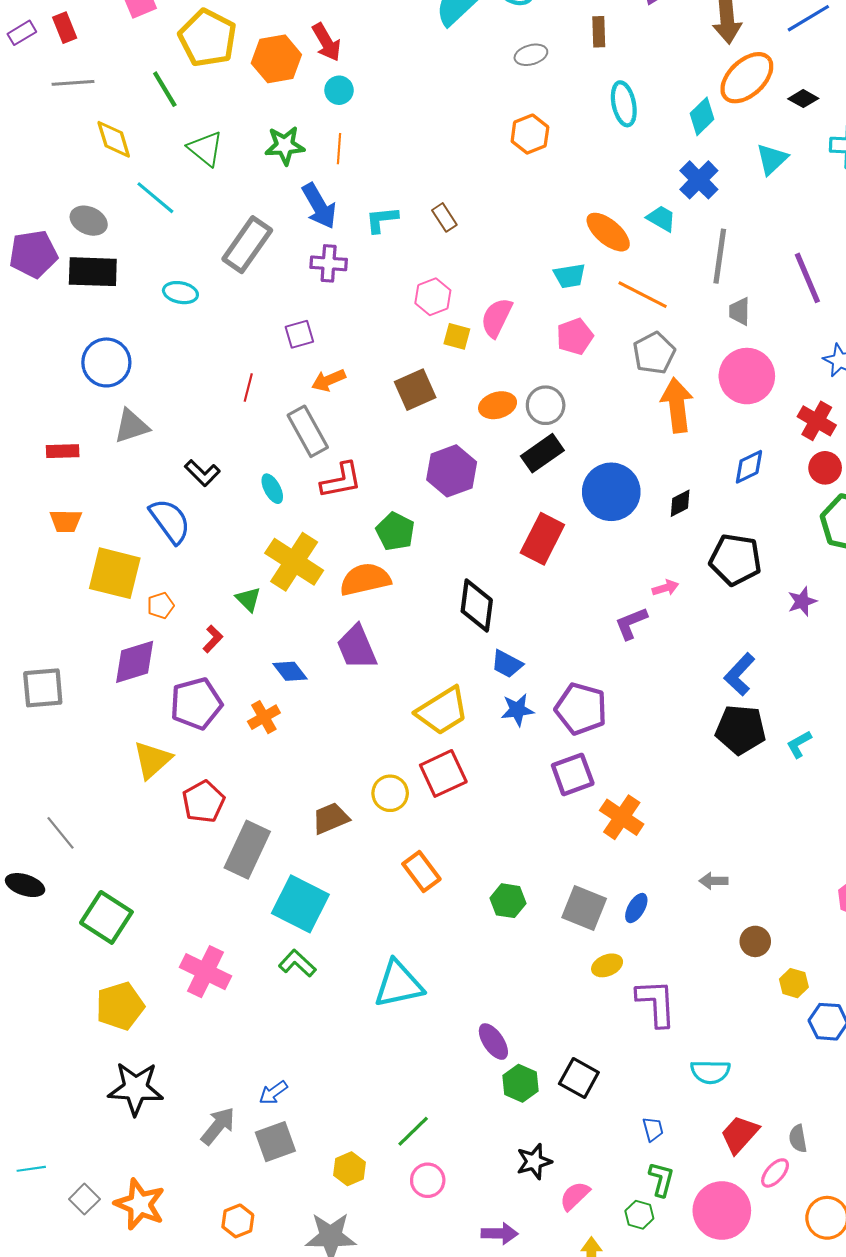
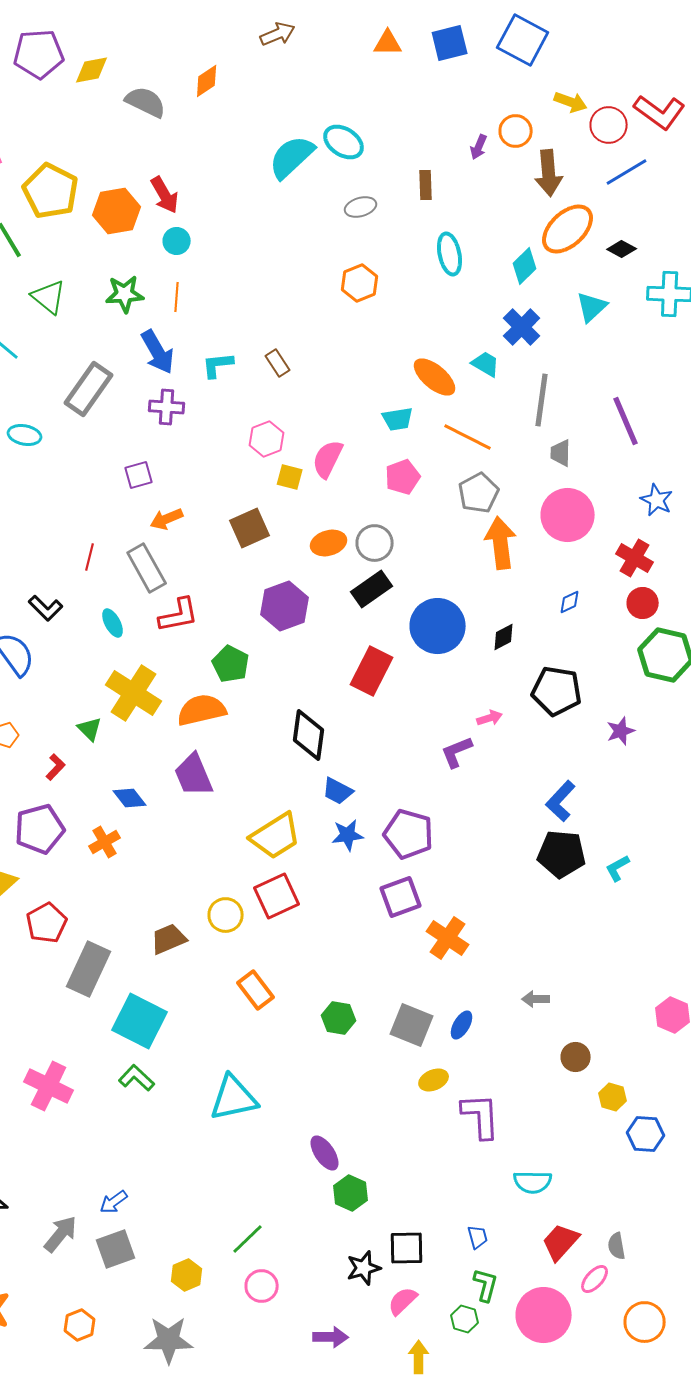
red line: (248, 388) -> (90, 557), moved
blue diamond: (749, 467) -> (570, 602), size x0.7
black square: (579, 1078) -> (407, 1248), moved, turned -30

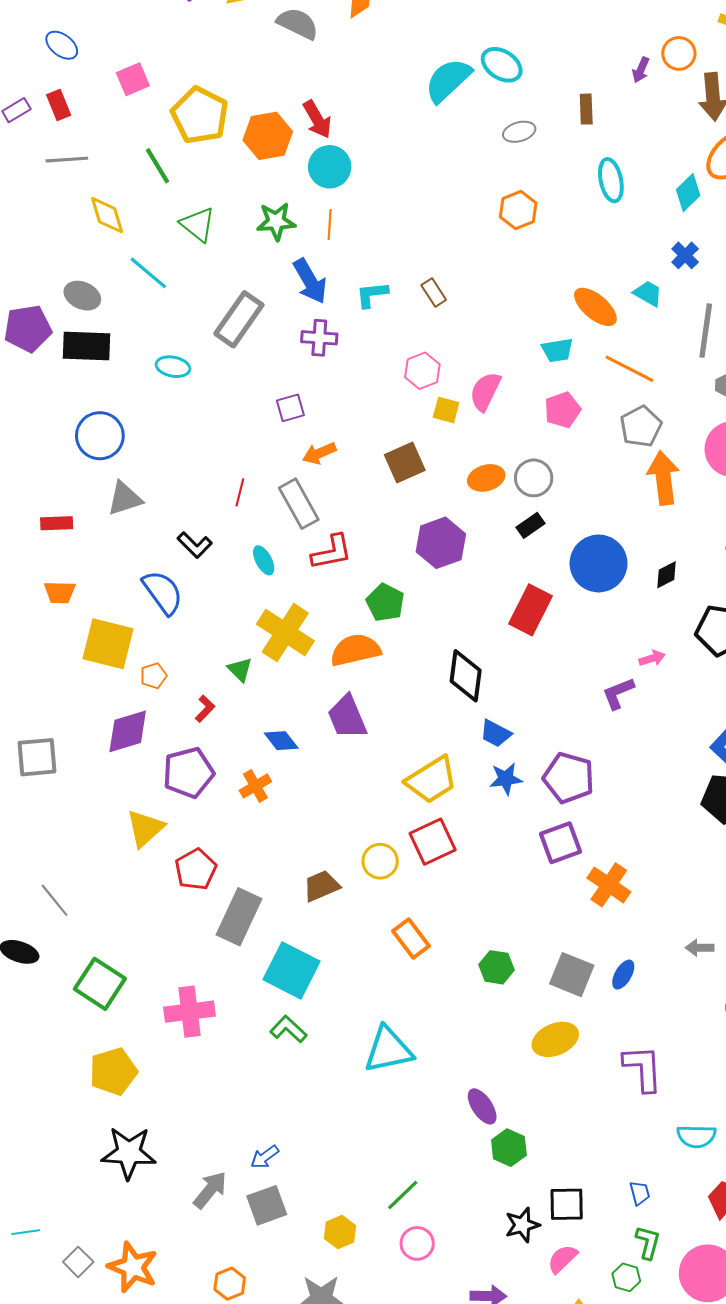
cyan circle: (177, 241) -> (330, 167), size x1.5
blue cross: (522, 327) -> (685, 255), size x0.7
black rectangle: (372, 589) -> (531, 525), size x0.7
yellow ellipse: (434, 1080) -> (555, 1039), moved, size x1.5
pink cross: (49, 1086) -> (189, 1012), moved, turned -33

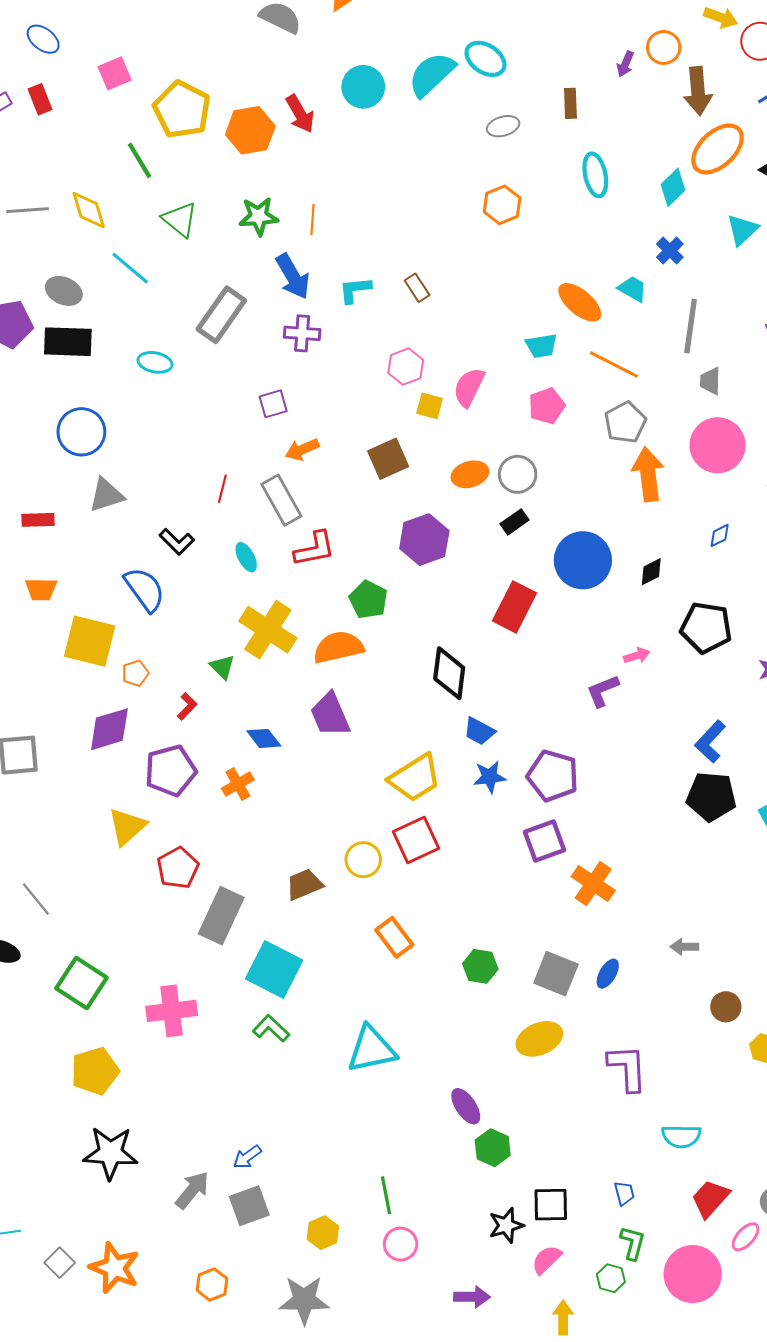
gray line: (67, 160) -> (28, 210), moved
cyan circle: (330, 167) -> (363, 87), moved
green line: (403, 1195) -> (386, 1195), turned -57

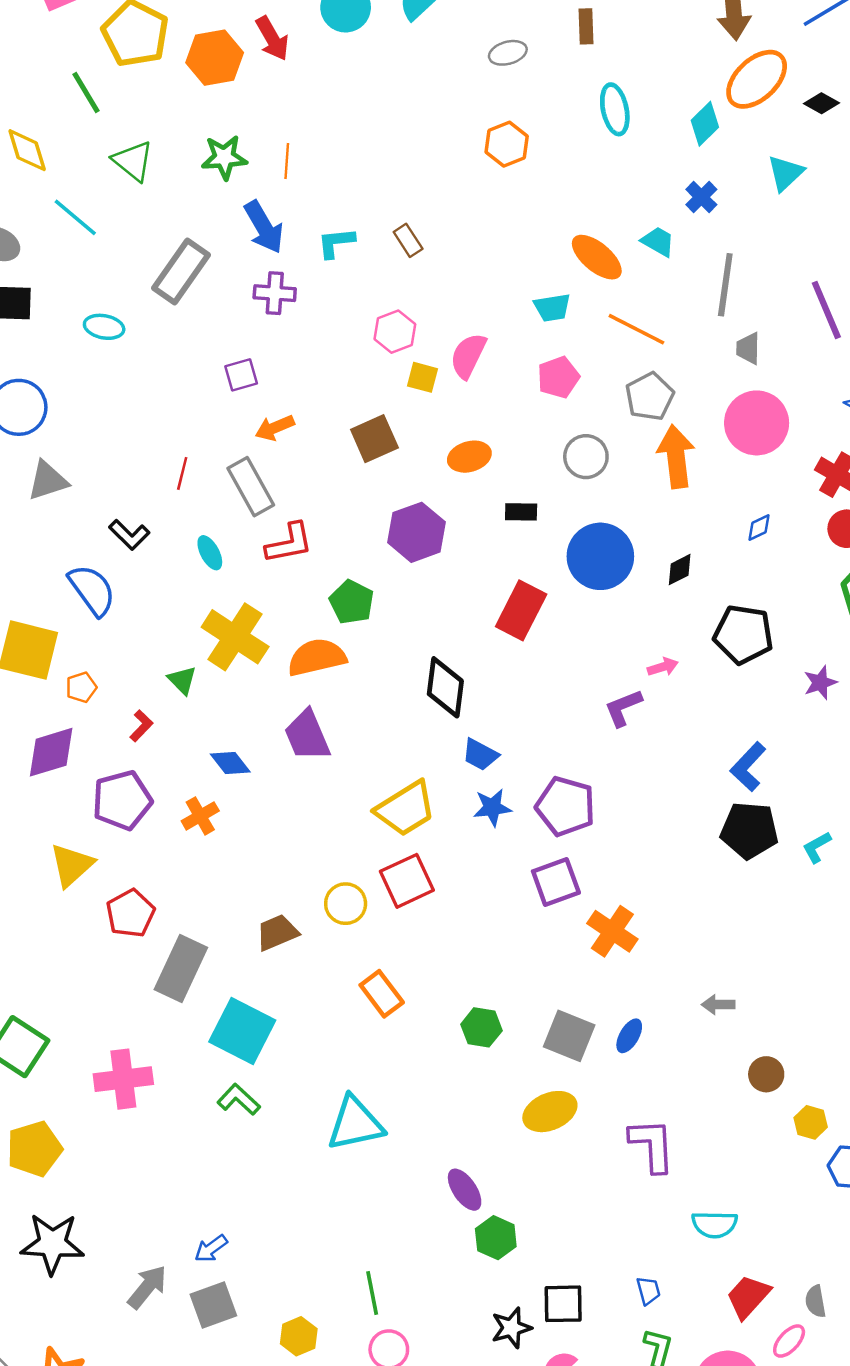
gray circle: (518, 474) -> (586, 457), moved
black rectangle: (514, 522) -> (521, 512), turned 36

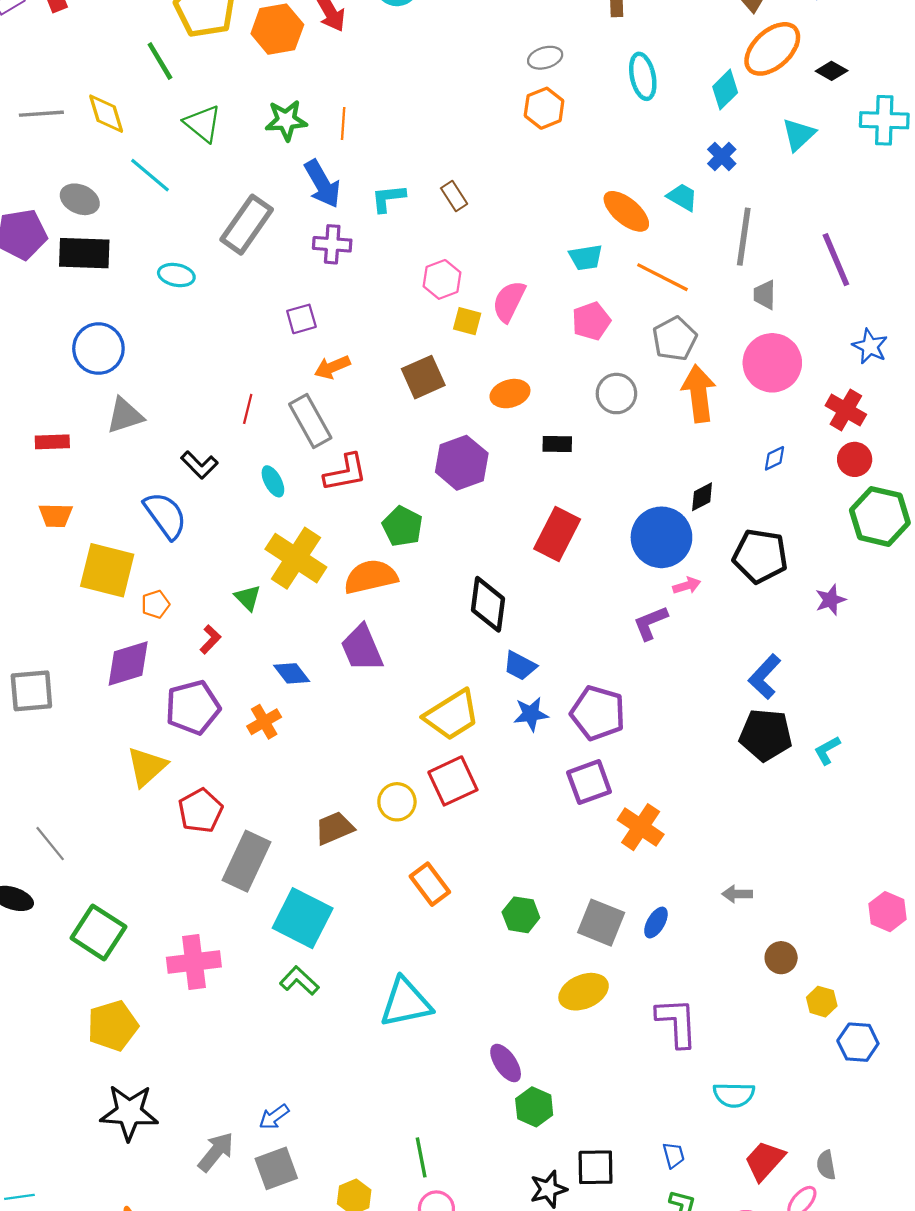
gray ellipse: (508, 53) -> (545, 58), moved
blue circle: (600, 556) -> (661, 537), moved

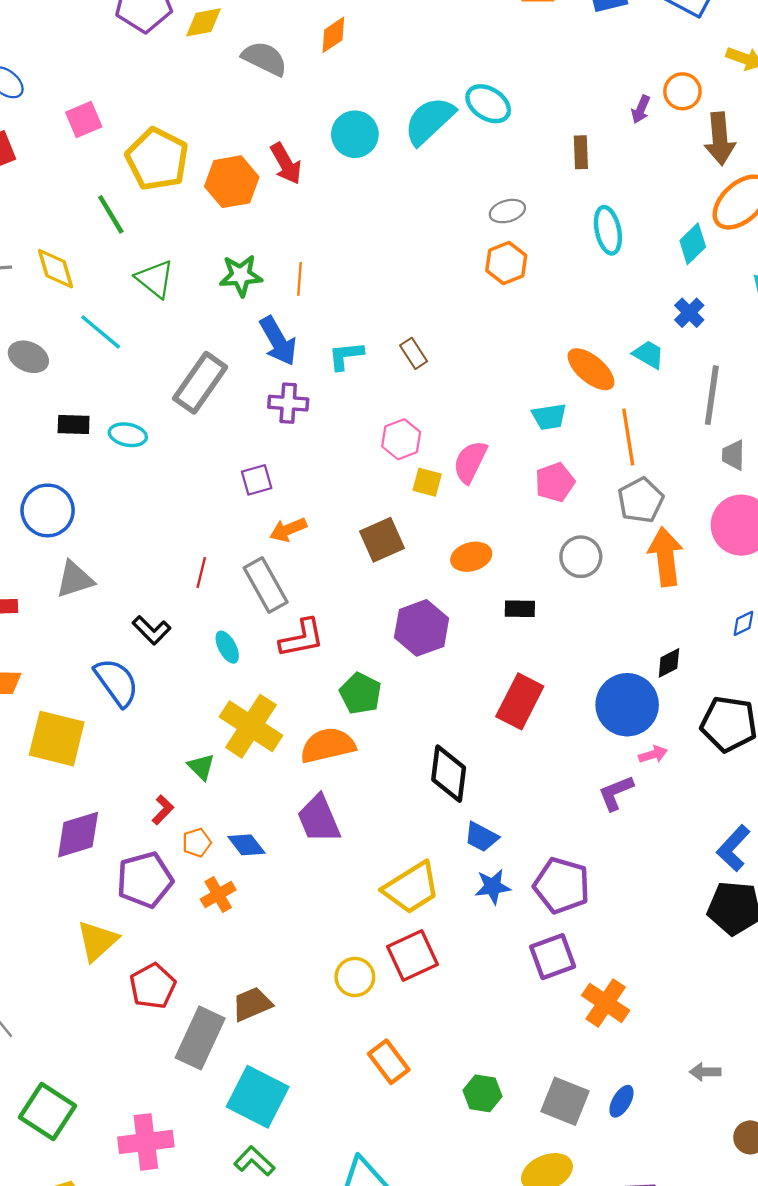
black rectangle: (84, 253) -> (74, 425), moved, size x0.6
orange line: (663, 277) -> (628, 437), turned 54
orange pentagon: (156, 604) -> (197, 843), moved
brown trapezoid: (334, 828) -> (252, 1004), moved

